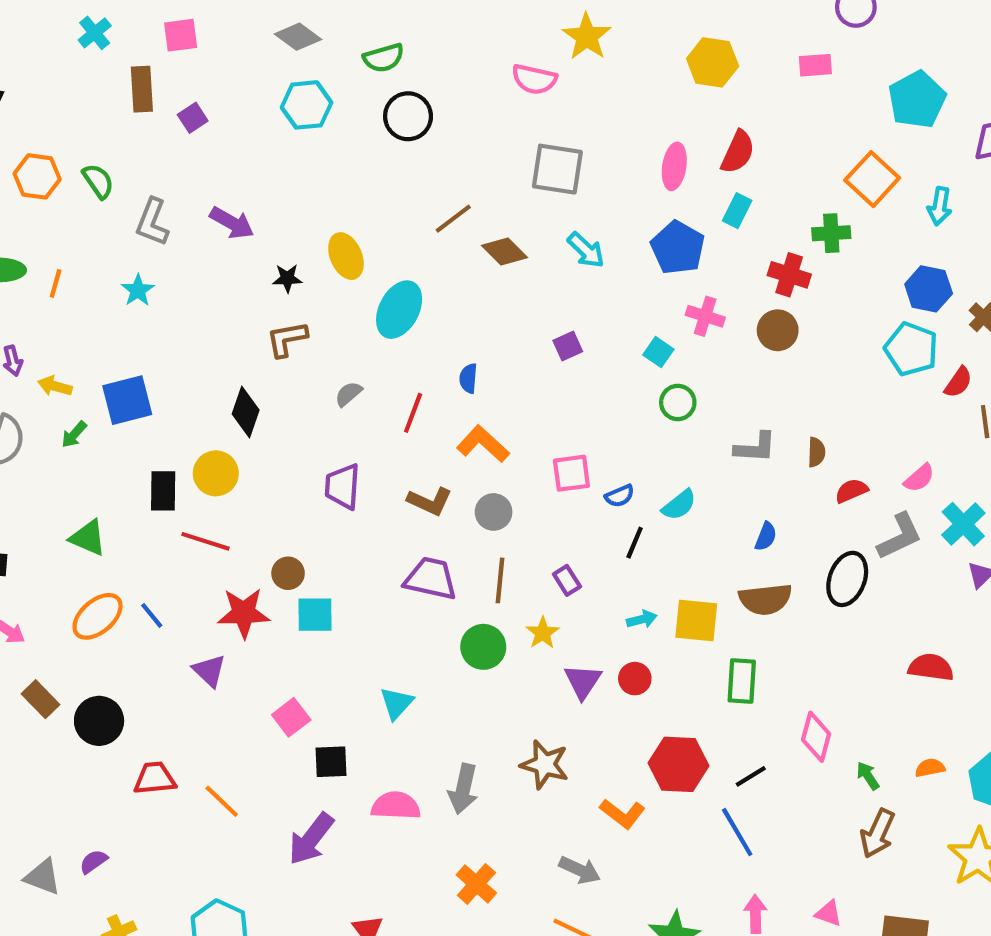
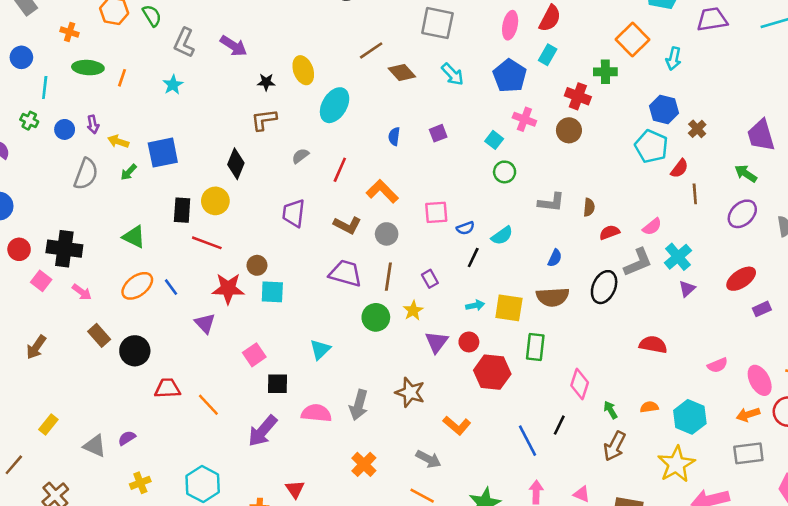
blue semicircle: (468, 378) -> (394, 136), moved
red hexagon: (679, 764) -> (492, 372), moved
black line: (751, 776) -> (559, 425), moved, turned -36

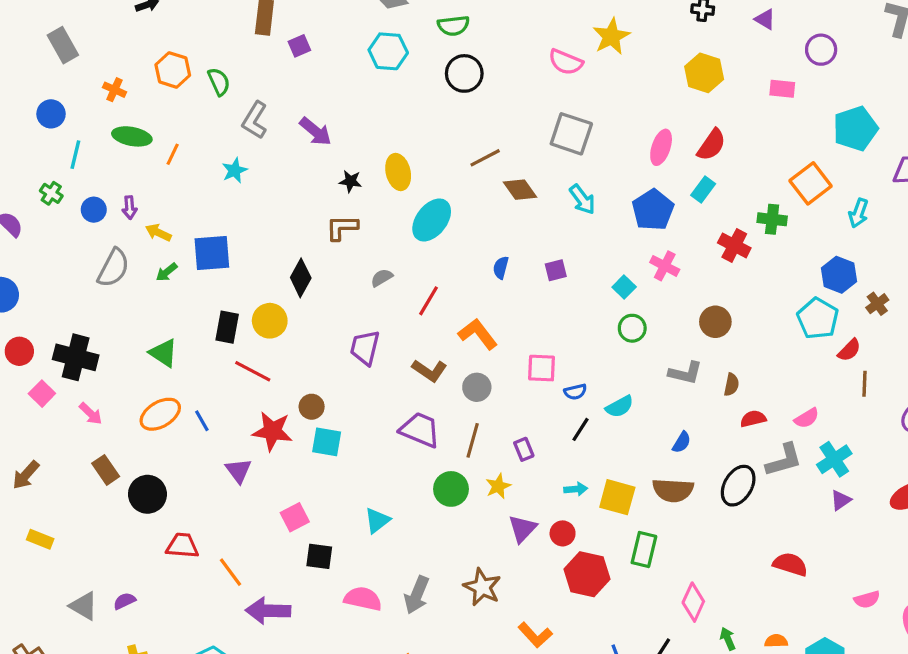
brown circle: (569, 130) -> (715, 322), moved
yellow rectangle: (48, 424) -> (40, 539), moved, turned 66
purple arrow: (263, 431) -> (268, 611), moved, turned 44

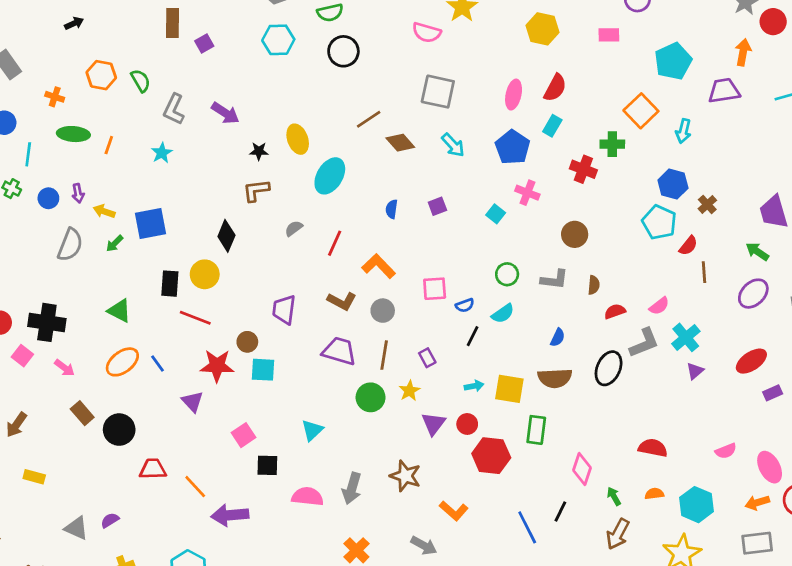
green circle: (632, 328) -> (507, 274), moved
purple trapezoid: (365, 348) -> (284, 310), moved
red semicircle: (790, 564) -> (653, 448), moved

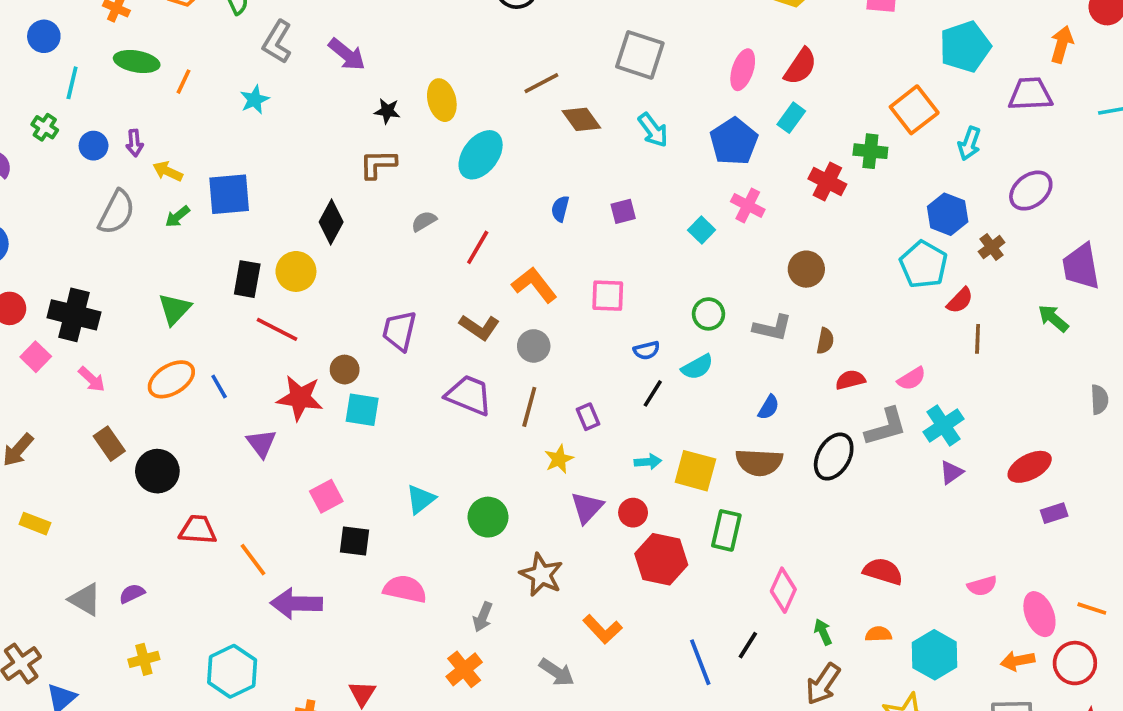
pink square: (435, 289) -> (608, 296), moved
purple ellipse: (753, 294) -> (1031, 191), moved
green triangle: (119, 311) -> (175, 309), turned 40
green circle: (371, 397) -> (488, 517), moved
gray arrow: (352, 488) -> (483, 617), moved, size x0.7

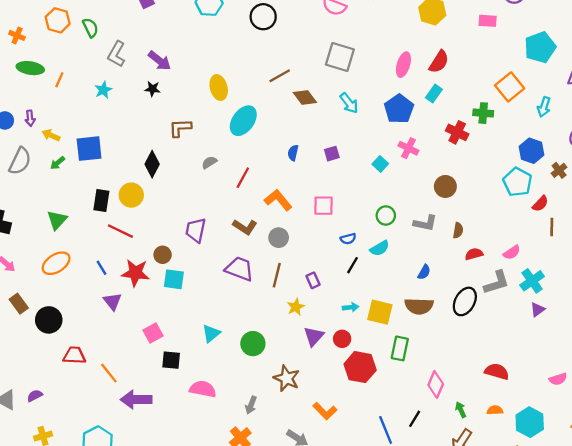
black star: (387, 111) -> (152, 89), moved
blue line: (219, 386) -> (101, 268), moved

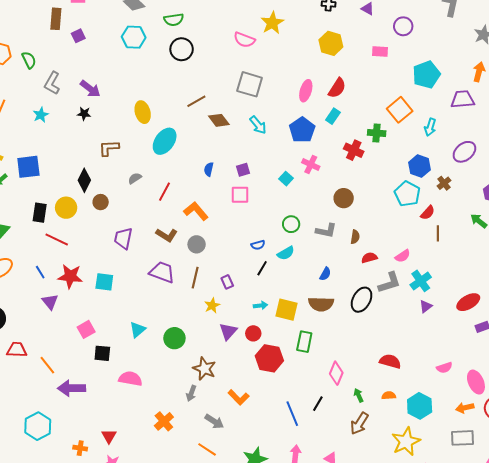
pink square: (324, 206) -> (240, 195), moved
brown circle: (163, 255) -> (101, 202), moved
gray arrow: (251, 405) -> (191, 393), moved

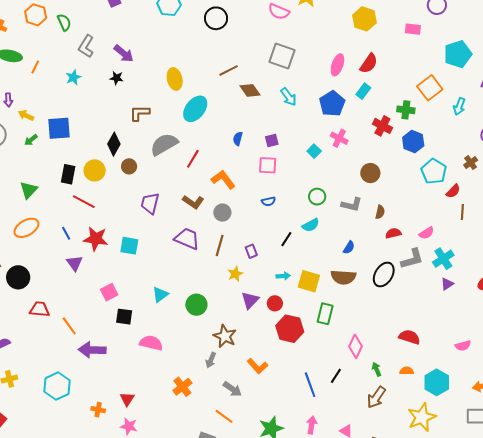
blue hexagon: (420, 166) -> (413, 142), moved
gray semicircle: (135, 178) -> (164, 144), size x2.0
blue semicircle: (258, 245) -> (269, 201), moved

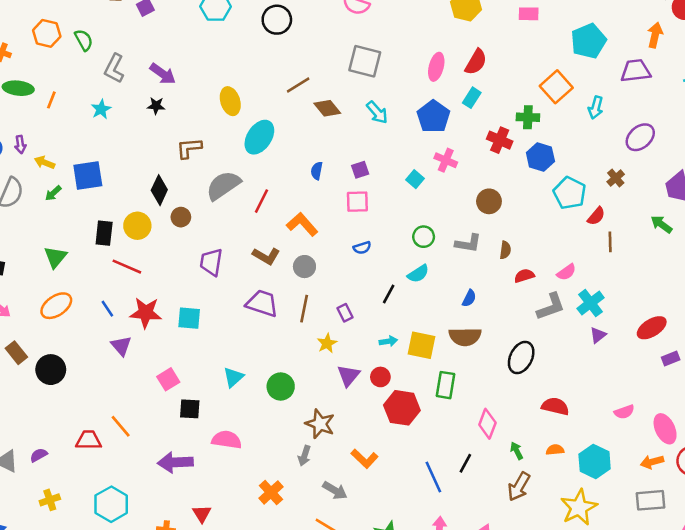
black ellipse: (384, 275) -> (521, 357), moved
red trapezoid: (40, 309) -> (89, 440), moved
purple arrow: (92, 350) -> (175, 462), moved

